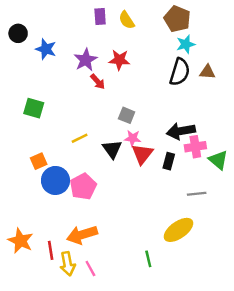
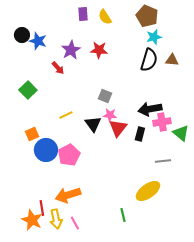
black circle: (18, 33) -> (22, 35), moved
red arrow: (98, 82) -> (58, 68), moved
green square: (34, 108) -> (28, 90), turned 30
orange star: (20, 241) -> (32, 220), moved

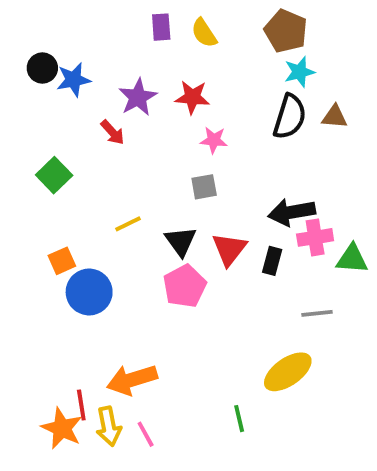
blue star: (38, 41) -> (74, 80), turned -30
gray square: (105, 96) -> (204, 187), turned -32
pink star: (110, 115) -> (214, 140), moved
green triangle: (181, 133) -> (352, 259), turned -36
pink pentagon: (69, 155) -> (185, 286), moved

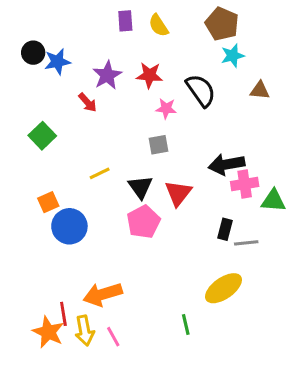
black semicircle: (290, 117) -> (201, 90), moved, turned -52
black rectangle: (272, 261) -> (225, 229), moved

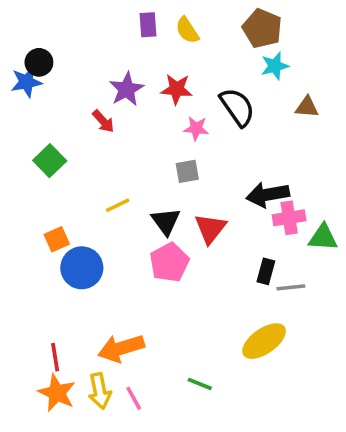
blue star: (57, 62) -> (26, 82), moved
red line: (63, 314) -> (55, 357), moved
green line: (186, 324) -> (200, 384), moved, turned -55

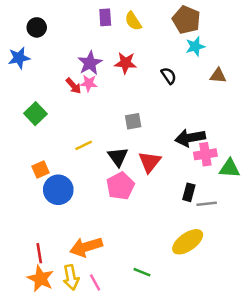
black circle: (39, 62) -> (37, 27), moved
black semicircle: (237, 107) -> (169, 76), size x0.6
pink star: (196, 128) -> (89, 83), moved

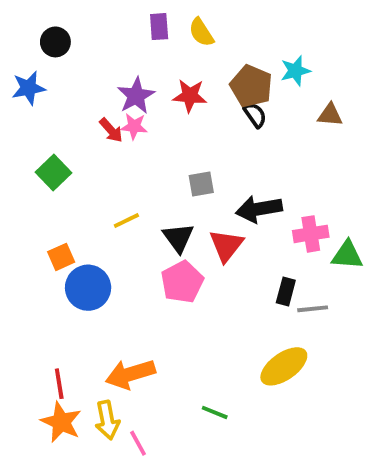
brown pentagon: (186, 20) -> (251, 86), moved
black arrow: (190, 138) -> (259, 209), moved
pink line: (95, 282) -> (138, 443), moved

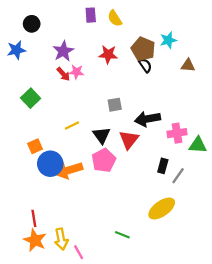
purple star: (136, 96) -> (63, 51), moved
gray line: (313, 309) -> (178, 176), turned -49
orange arrow: (130, 374) -> (69, 170), moved

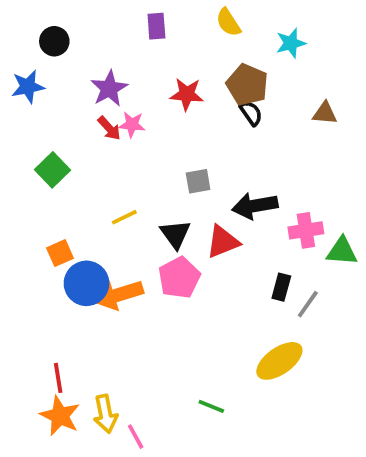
yellow semicircle: (115, 18) -> (228, 22), moved
cyan star: (168, 40) -> (291, 43), moved
red triangle: (129, 140) -> (223, 242), turned 30

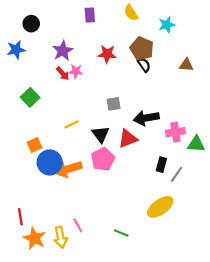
red line: (58, 378) -> (20, 217), moved
pink line: (136, 437) -> (78, 225), moved

